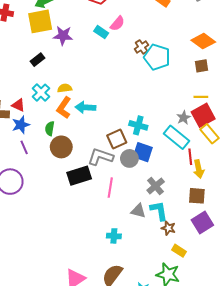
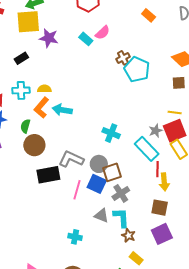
cyan cross: (41, 93) -> (21, 90), turned 36
brown square: (117, 139) -> (112, 172), moved
blue square: (143, 152) -> (97, 184), moved

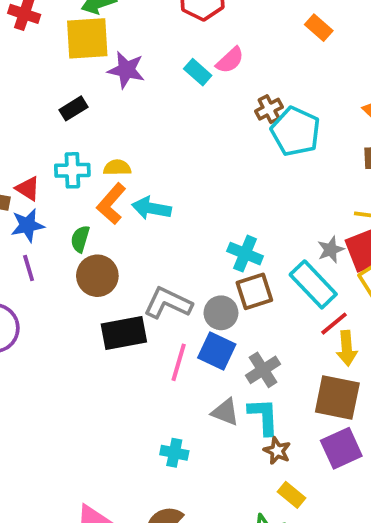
red line: (158, 169) -> (334, 324), turned 49
brown square: (112, 172) -> (254, 291), moved
brown square: (160, 208) -> (337, 397), size x1.4

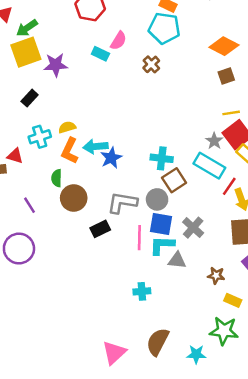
cyan pentagon: (296, 131) -> (164, 28), moved
blue star: (28, 225) -> (111, 158), moved
black rectangle: (124, 333) -> (100, 229), size x0.7
cyan L-shape: (264, 416) -> (162, 245), moved, turned -70
cyan cross: (174, 453) -> (142, 291), moved

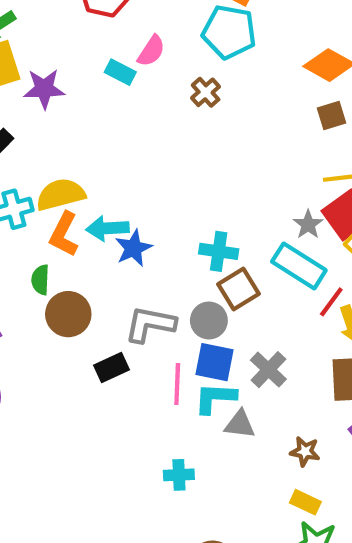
yellow semicircle: (67, 127) -> (61, 194), size x1.6
yellow rectangle: (233, 300) -> (305, 502), moved

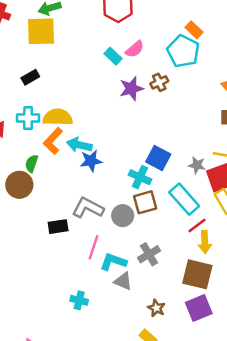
purple star: (44, 89) -> (131, 88), moved, turned -30
gray star: (308, 225) -> (197, 165), moved, turned 30
brown circle: (68, 314) -> (19, 185), moved
blue square: (214, 362) -> (158, 158), moved

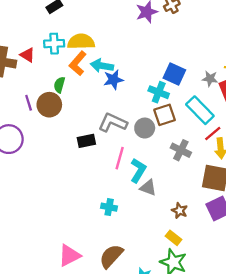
gray cross: (149, 254) -> (181, 150), moved, turned -30
cyan L-shape: (113, 262) -> (138, 170), turned 105

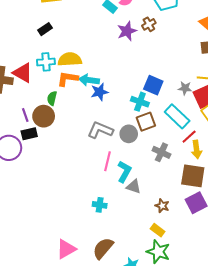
red triangle: (27, 55) -> (23, 73), size x1.5
orange L-shape: (78, 63) -> (68, 79), turned 60
black rectangle: (86, 141) -> (29, 134), moved

